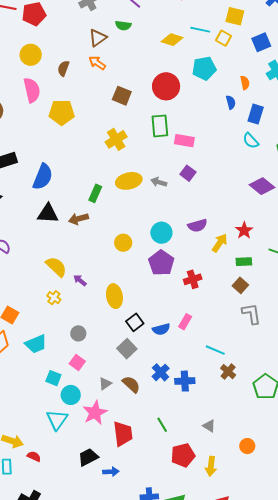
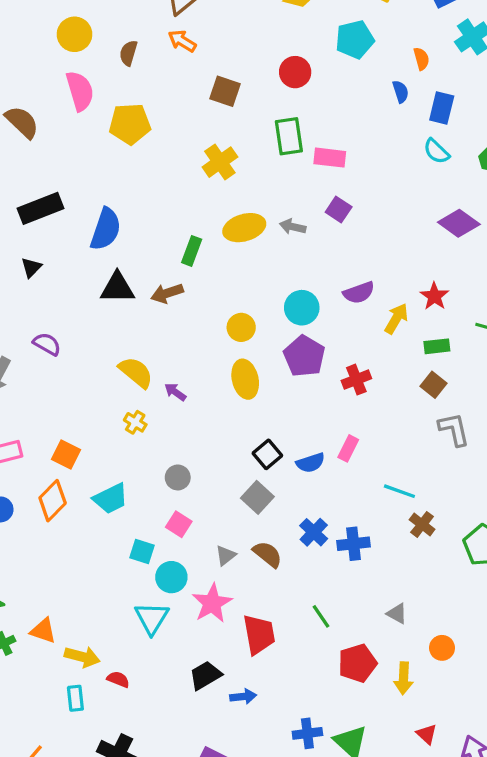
red circle: (166, 86) -> (295, 72), size x0.7
yellow ellipse: (114, 296) -> (245, 379), moved
orange circle: (247, 446) -> (442, 648), moved

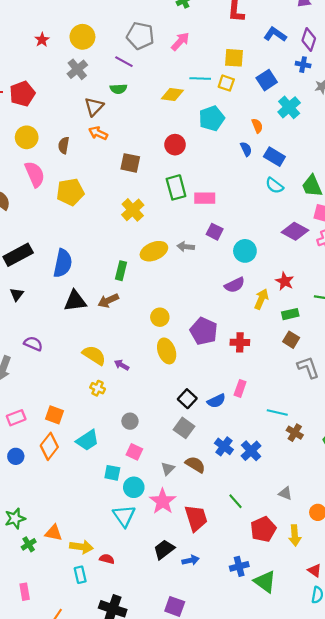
blue rectangle: (442, 108) -> (274, 157), turned -66
cyan circle: (302, 308) -> (245, 251), moved
red cross: (356, 380) -> (240, 342), turned 30
blue cross: (353, 544) -> (251, 451), turned -30
blue cross: (307, 733) -> (239, 566), moved

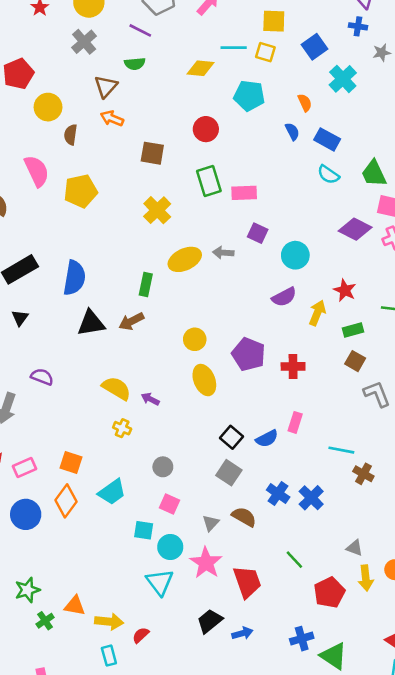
cyan pentagon: (212, 118) -> (249, 96), turned 30
yellow circle: (27, 137) -> (48, 107), moved
blue circle: (16, 456) -> (26, 514), size x1.5
yellow arrow: (295, 535) -> (366, 578), moved
red semicircle: (107, 559) -> (141, 635), turned -56

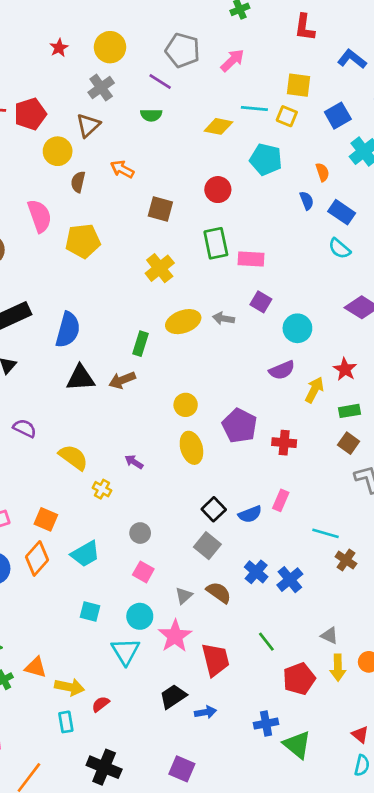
brown triangle: (106, 86) -> (88, 125), moved
yellow semicircle: (116, 388) -> (73, 457), moved
cyan square: (144, 530) -> (90, 612), moved

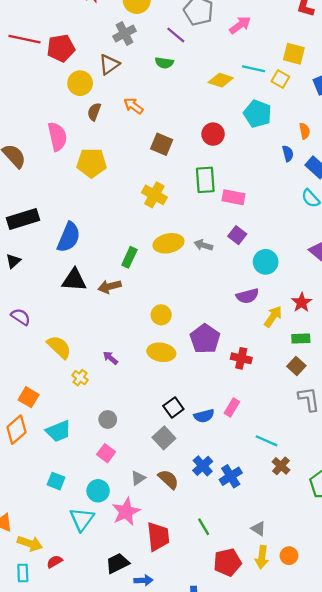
yellow cross: (160, 268) -> (154, 195), turned -30
yellow ellipse: (191, 448) -> (161, 352), turned -72

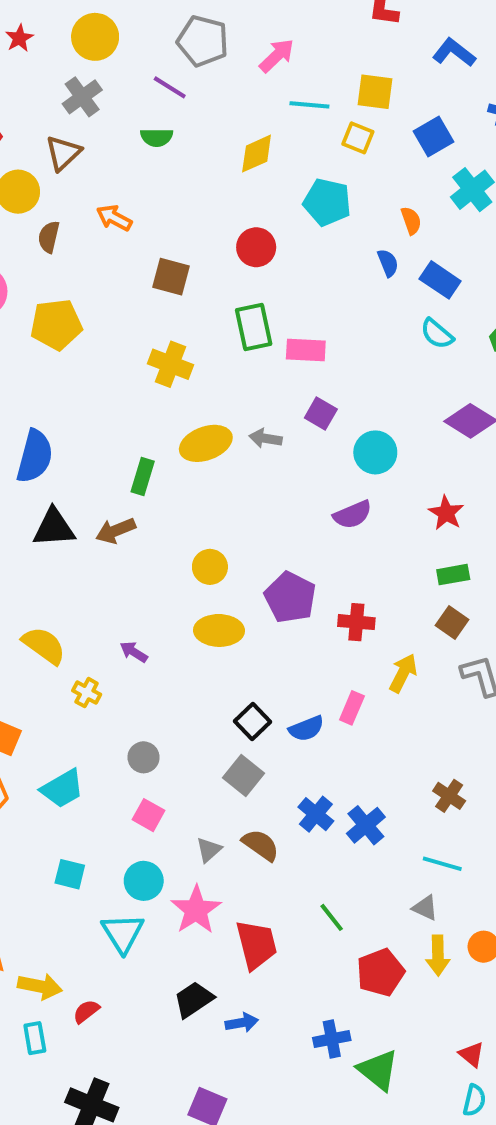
cyan line: (254, 69) -> (309, 105), moved
yellow diamond: (221, 80) -> (257, 154), turned -35
yellow arrow: (273, 317) -> (403, 673), moved
cyan line: (266, 441) -> (442, 864), moved

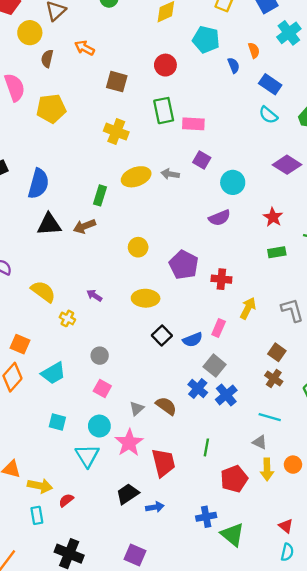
blue semicircle: (388, 263) -> (234, 65), moved
brown square: (452, 622) -> (277, 352), moved
yellow ellipse: (219, 630) -> (146, 298), moved
gray square: (243, 776) -> (215, 366), moved
green line: (332, 917) -> (206, 447), turned 48

